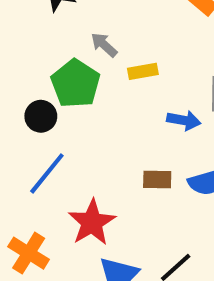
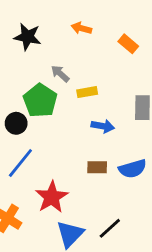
blue arrow: (184, 120) -> (103, 126), moved

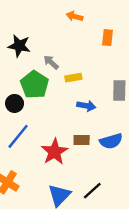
orange arrow: (81, 28) -> (75, 16), moved
black star: (27, 37) -> (19, 46), moved
orange rectangle: (128, 44) -> (107, 38), turned 56
red star: (52, 197) -> (55, 152), moved

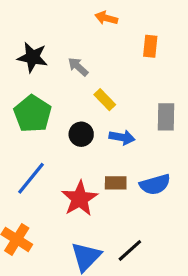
gray arrow: (51, 62) -> (78, 67), moved
yellow rectangle: (73, 78) -> (105, 100), turned 56
green pentagon: (35, 85) -> (33, 114), moved
black circle: (15, 103) -> (81, 134), moved

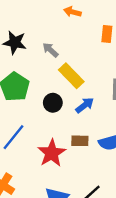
yellow rectangle: (105, 100) -> (71, 76), size x1.5
blue arrow: (122, 137) -> (85, 105), turned -48

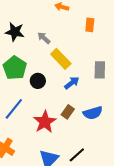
black circle: (53, 103) -> (38, 81), moved
brown rectangle: (80, 141) -> (68, 112), turned -56

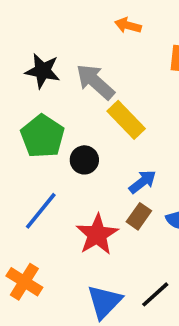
gray arrow: (44, 38) -> (95, 82), size x1.6
blue arrow: (72, 83) -> (143, 182), moved

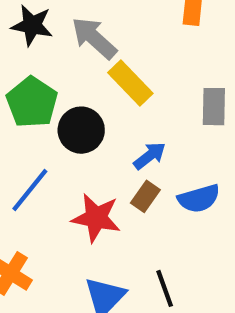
black circle: (84, 160) -> (81, 130), size x1.4
red star: (97, 234) -> (96, 218), turned -30
black line: (155, 294) -> (165, 288), turned -68

